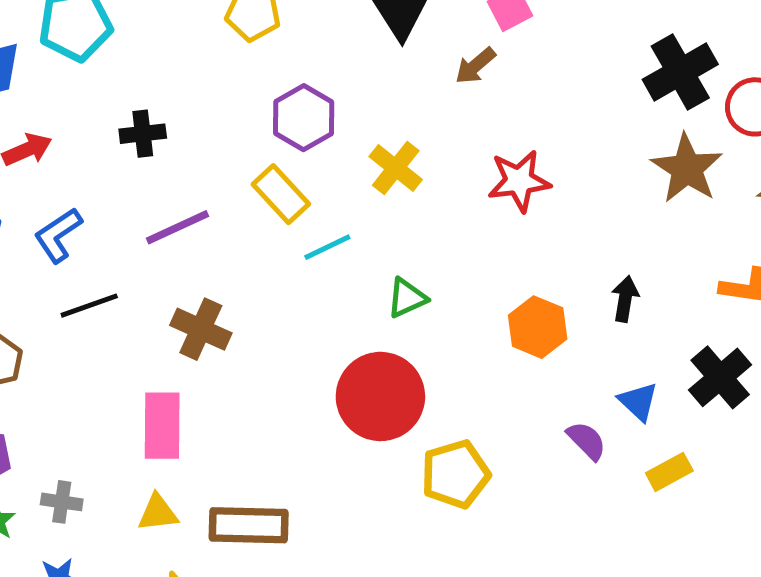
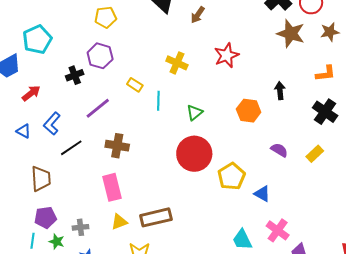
purple hexagon: (304, 118) -> (100, 56), moved
yellow rectangle: (281, 194) -> (135, 85), size x0.7
cyan line: (327, 247) -> (158, 101), turned -48
blue triangle: (638, 402) -> (262, 194), moved

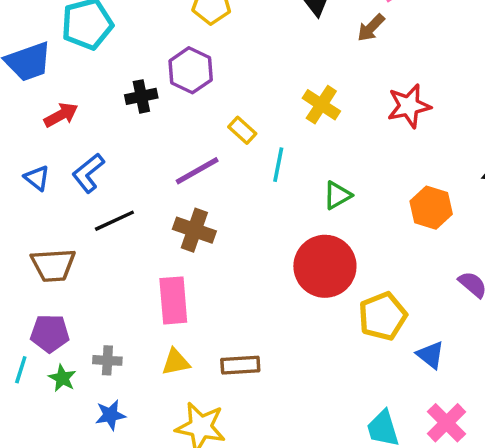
purple line: (98, 108) -> (197, 171), moved
brown trapezoid: (41, 179) -> (53, 265), turned 80
brown rectangle: (156, 217) -> (240, 365), size x0.7

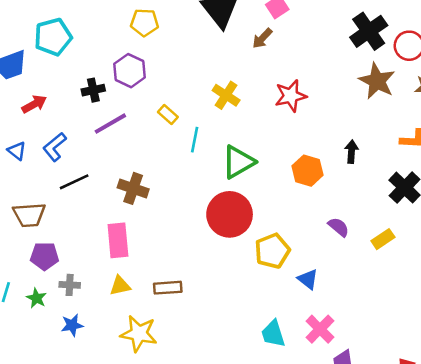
purple line: (197, 171) -> (110, 124), moved
green triangle: (337, 195) -> (238, 162), size x1.6
purple pentagon: (50, 333) -> (44, 256), moved

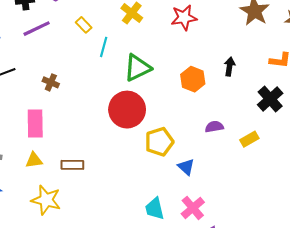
brown cross: (133, 188) -> (51, 82), size x0.7
purple semicircle: (339, 227) -> (214, 127), turned -54

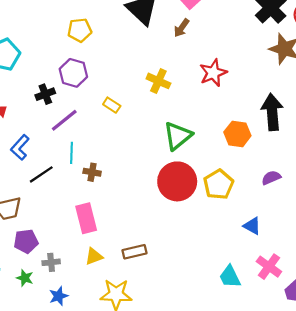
cyan line: (104, 47) -> (71, 153), moved
black arrow: (230, 67) -> (272, 112), size x1.8
yellow pentagon: (159, 142) -> (219, 184), moved

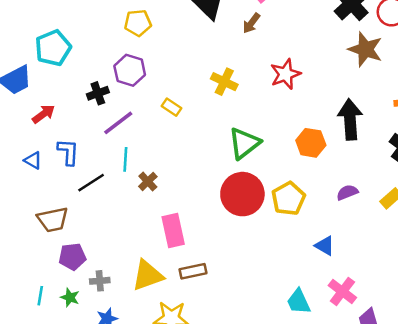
blue L-shape: (20, 147) -> (68, 152), turned 140
brown cross: (92, 172) -> (148, 182), turned 35
pink rectangle: (86, 218) -> (173, 231), moved
yellow triangle: (94, 256) -> (148, 275), size x1.6

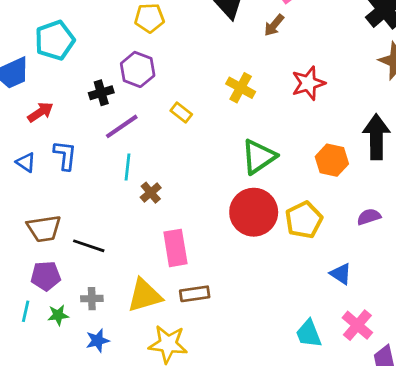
black line: (91, 183) -> (89, 246), moved, turned 48
purple pentagon: (72, 257) -> (46, 276), moved
green star: (70, 298) -> (58, 315), turned -30

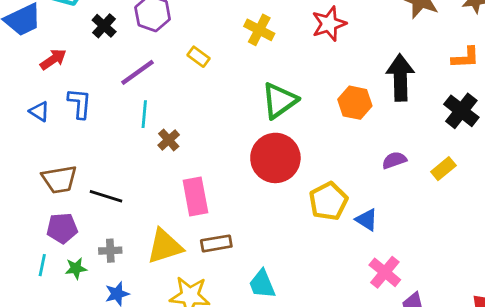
black cross: (101, 93) -> (104, 26), moved, turned -30
yellow pentagon: (304, 220) -> (328, 201), moved
cyan trapezoid: (309, 334) -> (262, 284), moved

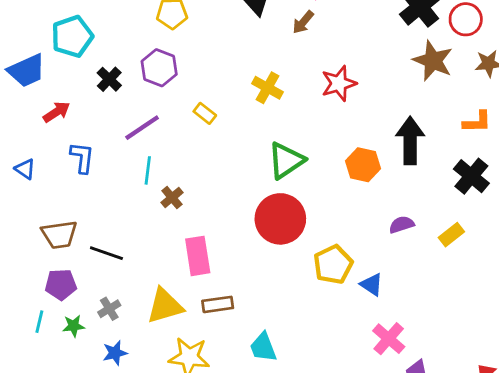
blue triangle: (39, 111) -> (25, 169), moved
gray cross: (110, 251) -> (109, 309), turned -30

